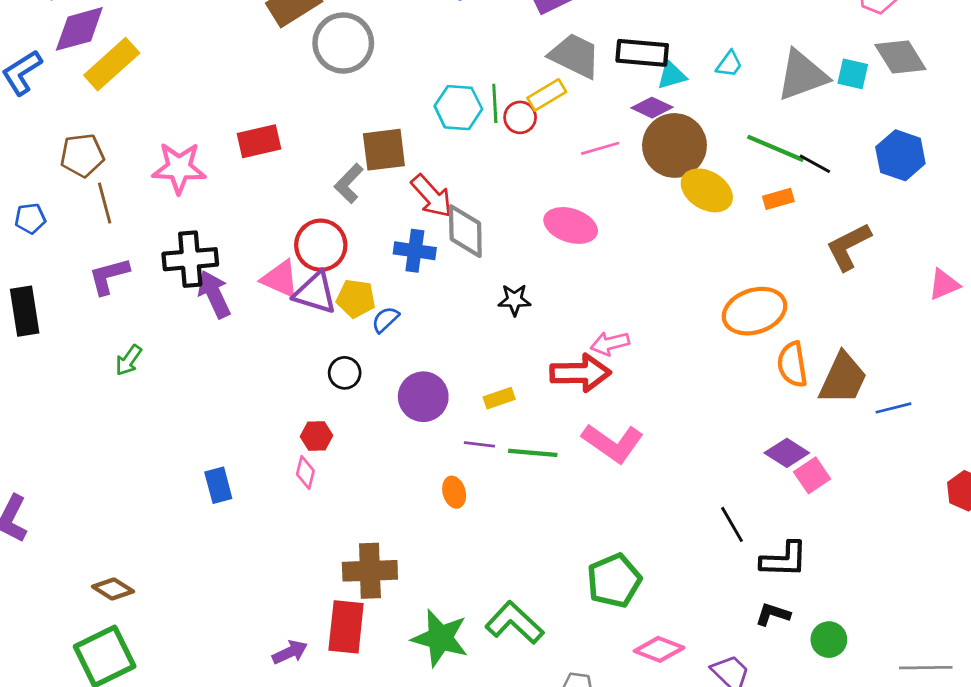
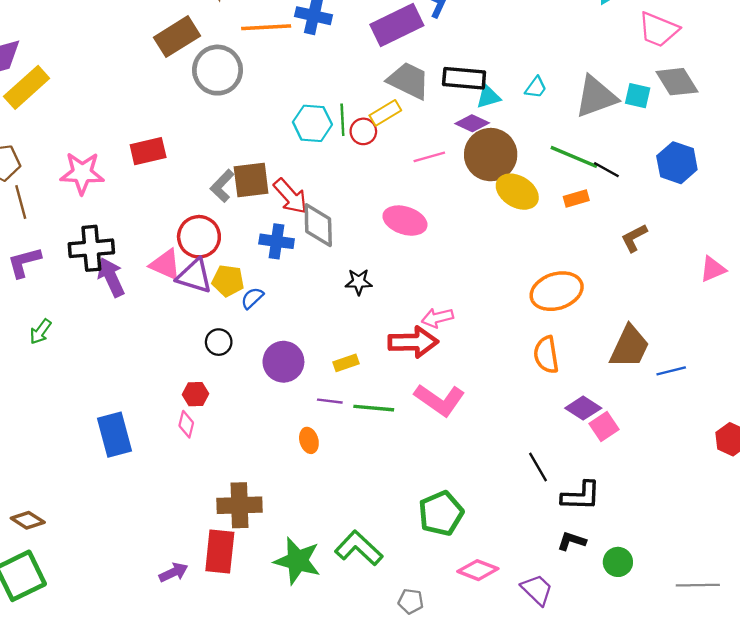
brown square: (384, 150) -> (251, 180), moved
brown L-shape: (849, 247) -> (634, 238), size x0.7
orange semicircle: (792, 364) -> (546, 355), moved
blue rectangle: (218, 485) -> (115, 435), size x1.5

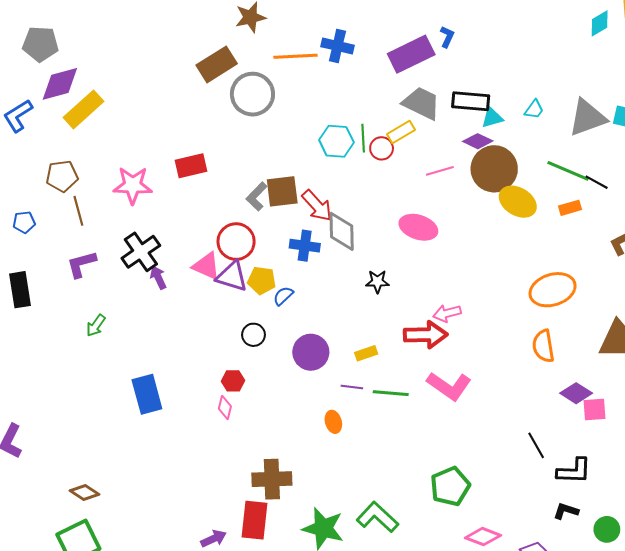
black cross: (91, 248) -> (141, 252), turned -30
purple arrow: (111, 277) -> (158, 277), size x0.7
pink square: (604, 427) -> (595, 410), turned 30
blue rectangle: (115, 435) -> (147, 394), moved

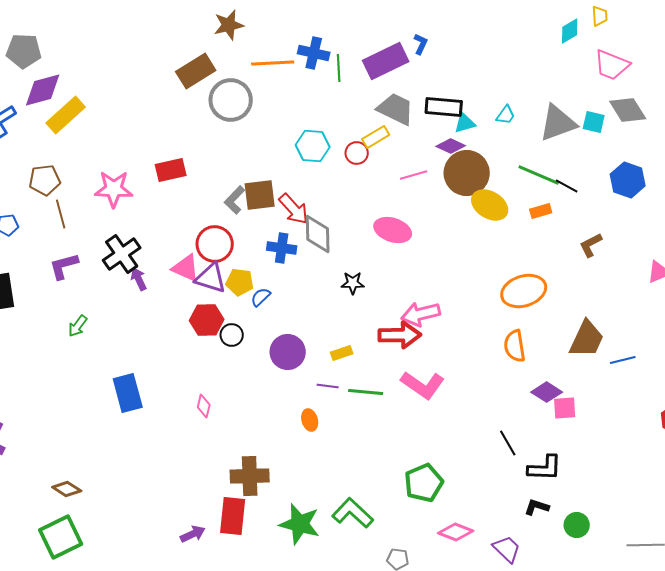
green line: (363, 138) -> (339, 68), moved
pink arrow: (447, 313) -> (421, 314), size x1.4
red hexagon: (233, 381) -> (207, 320), moved, size x1.5

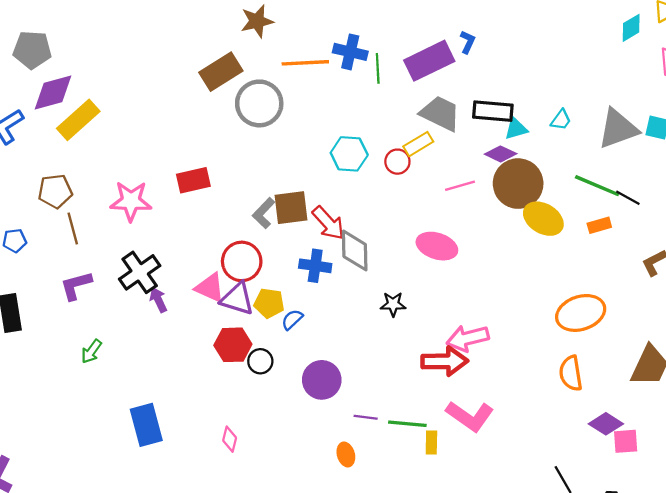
yellow rectangle: (342, 353) -> (431, 442), moved, turned -70

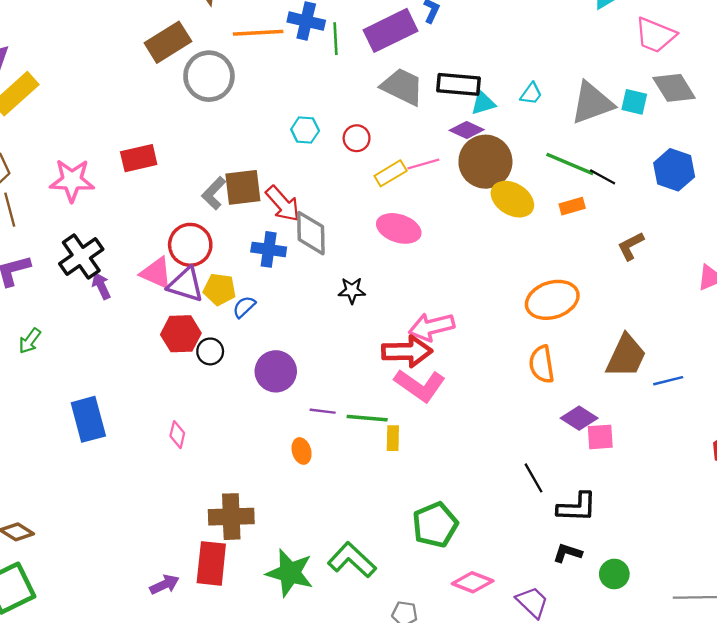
yellow rectangle: (418, 144) -> (391, 173), moved
cyan hexagon: (349, 154) -> (305, 130), size x0.7
pink L-shape: (470, 416) -> (420, 385), moved

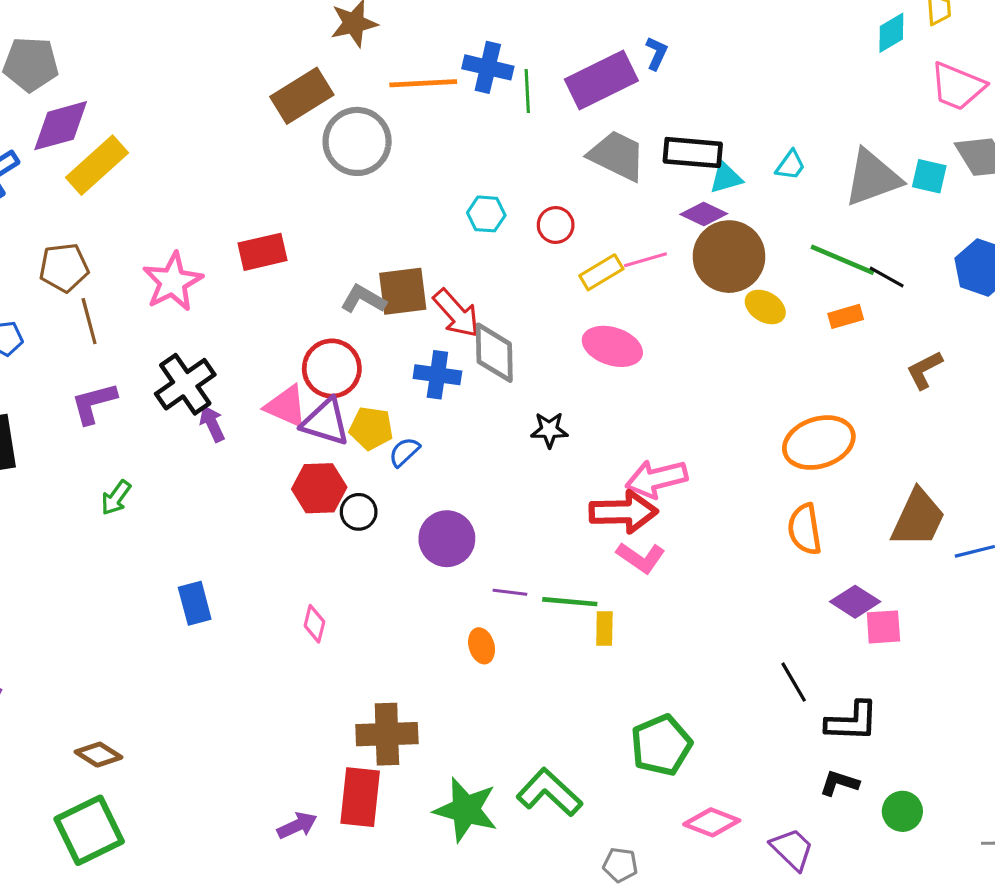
pink star: (72, 180) -> (173, 282), turned -30
gray L-shape: (214, 193) -> (363, 299), turned 76
yellow ellipse: (512, 199) -> (765, 307), size x0.7
pink L-shape: (420, 385) -> (641, 558), size x0.7
blue rectangle: (88, 419) -> (195, 603), size x0.7

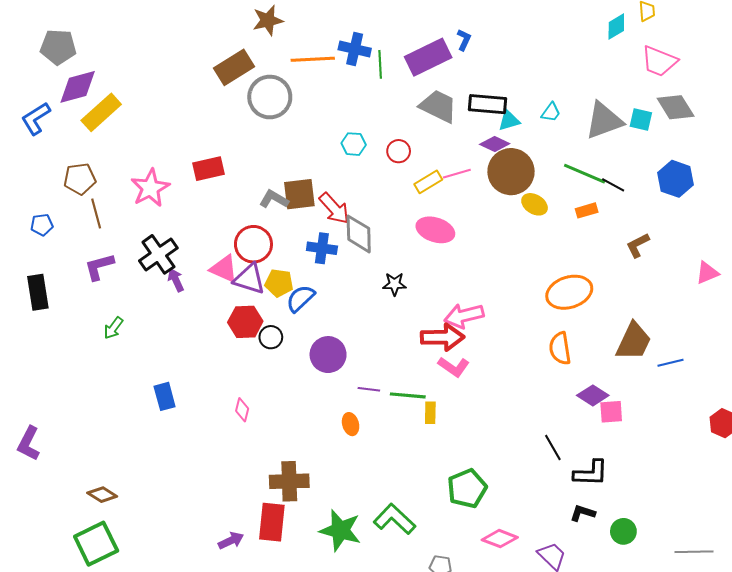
blue semicircle: (404, 452) -> (300, 298), size x1.4

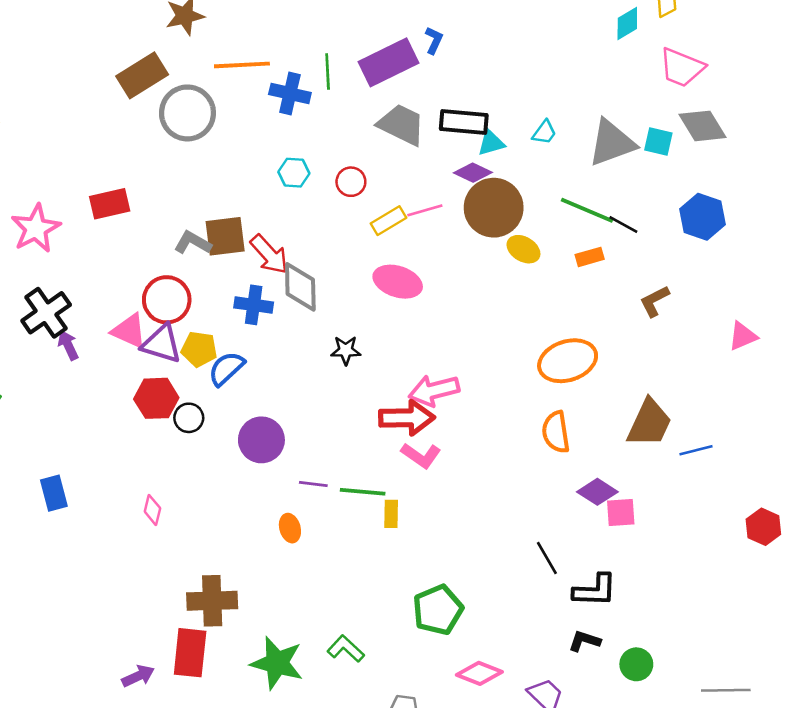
blue cross: (355, 49) -> (290, 94), moved
green L-shape: (394, 519) -> (346, 649), size x0.7

